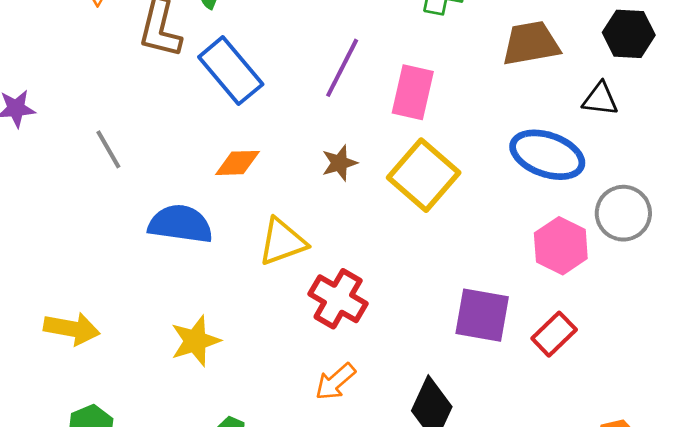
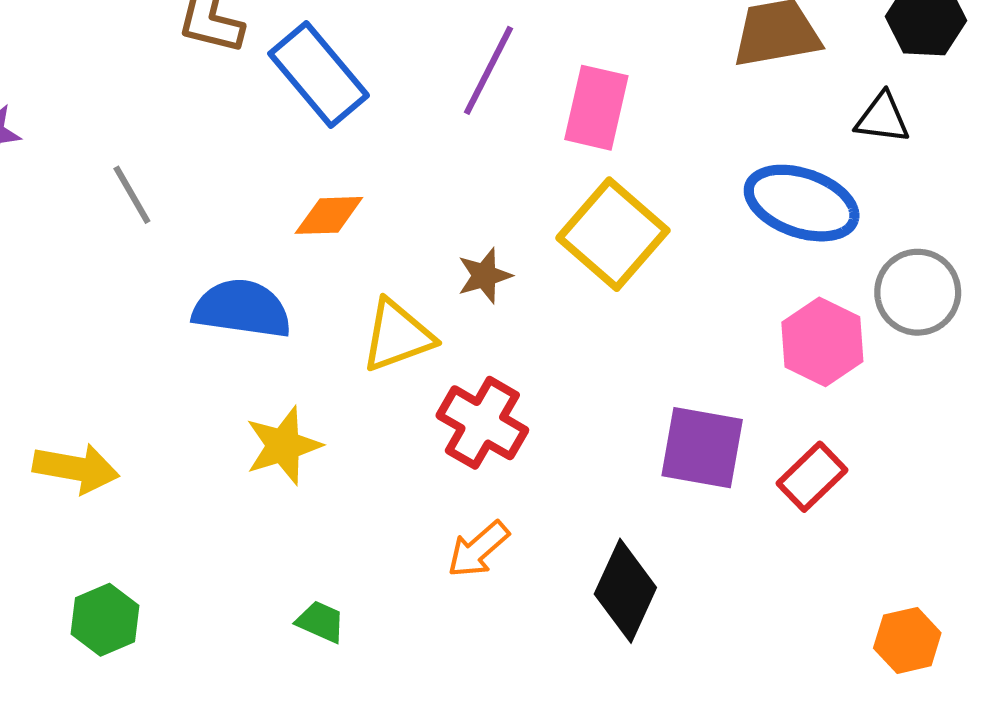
brown star: (339, 163) -> (484, 276), moved
yellow star: (195, 341) -> (283, 446), moved

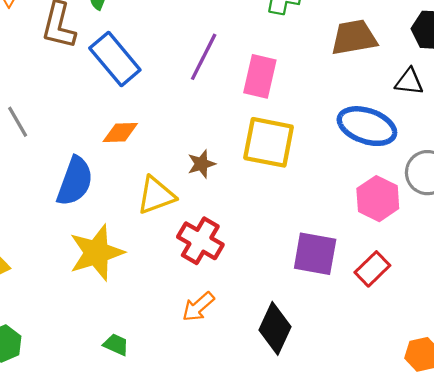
yellow square: (613, 234) -> (269, 142), turned -30
blue semicircle: (242, 309) -> (75, 181), turned 102
yellow star: (283, 446) -> (97, 253), size x1.4

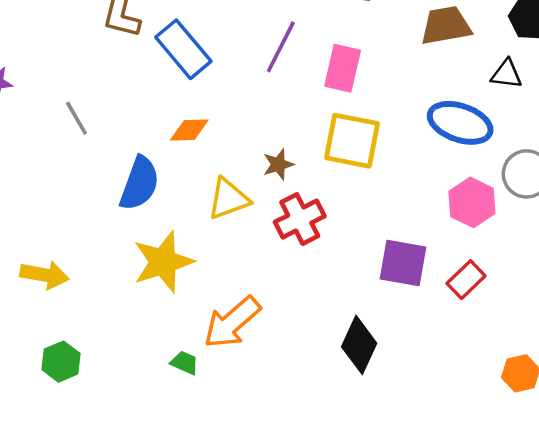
red cross: (200, 241) -> (300, 219), moved, turned 33
orange arrow: (198, 307) -> (232, 322), moved, size x1.6

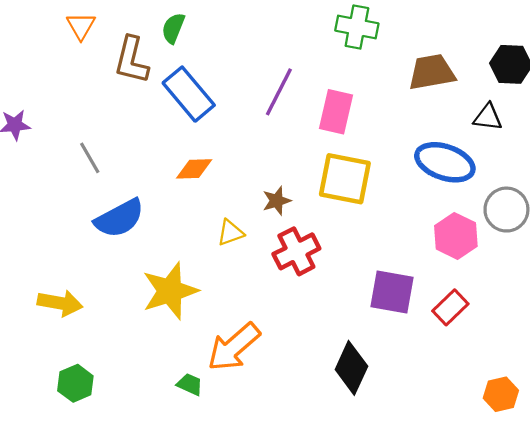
blue semicircle: (139, 183) -> (119, 218), moved, turned 42
yellow triangle: (229, 199) -> (230, 233), size x0.7

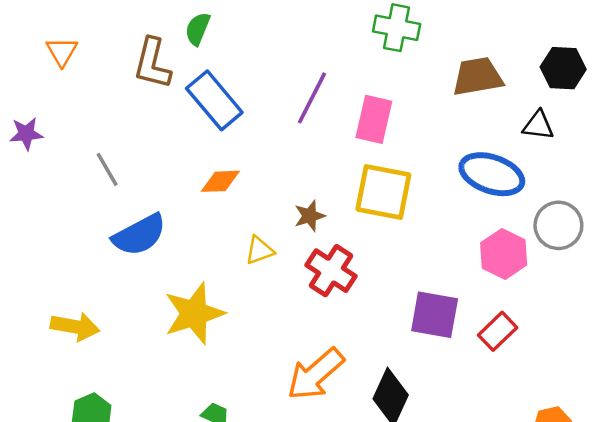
orange triangle: (81, 26) -> (62, 52), moved
red cross: (296, 251) -> (331, 271), turned -30
orange arrow: (234, 347) -> (316, 374), moved

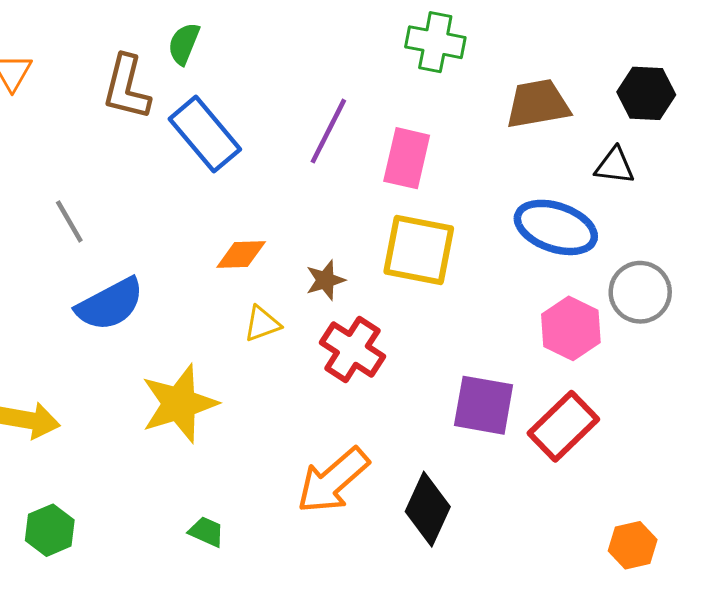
orange diamond: (220, 181) -> (241, 255), moved
red rectangle: (498, 331) -> (563, 426), size x1.4

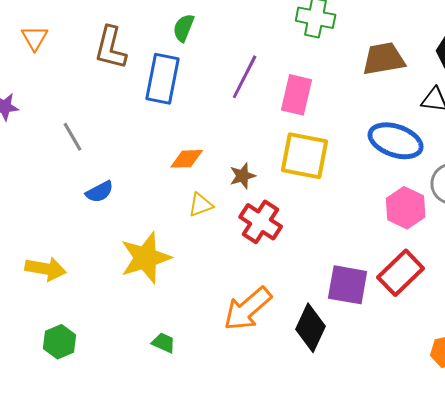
green semicircle: (184, 44) -> (184, 28), moved
blue rectangle: (205, 134) -> (163, 79), turned 51
blue semicircle: (110, 304) -> (100, 192), size x0.6
purple square: (484, 405) -> (348, 285), moved

